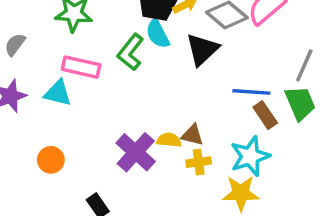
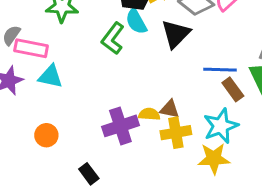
pink rectangle: (81, 67) -> (31, 48), moved
purple cross: (136, 152) -> (120, 126), turned 32
yellow cross: (199, 162) -> (176, 133), size x1.4

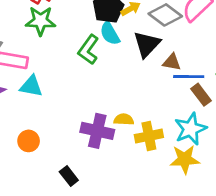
brown triangle: (170, 109) -> (172, 62), moved
purple cross: (120, 126) -> (97, 131), turned 32

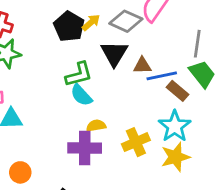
cyan semicircle: (110, 33) -> (81, 95), moved
green L-shape: (88, 50) -> (79, 74), moved, turned -128
yellow semicircle: (124, 119) -> (96, 126), moved

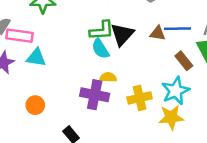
black triangle: (114, 53) -> (122, 34), moved
blue line: (162, 76) -> (178, 29), moved

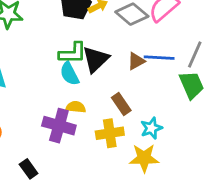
brown triangle: (158, 33) -> (136, 61), turned -42
brown rectangle: (184, 61) -> (121, 104), moved
cyan star: (176, 91) -> (151, 128), size x0.7

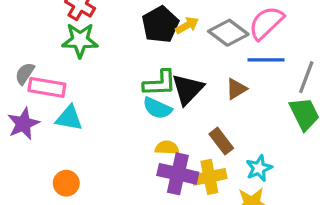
blue line: (159, 58) -> (266, 60), moved
cyan semicircle: (69, 74) -> (157, 108), turned -35
purple cross: (59, 126) -> (178, 174), moved

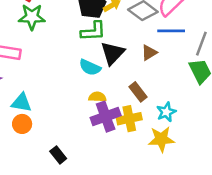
green L-shape: (160, 83) -> (93, 31), moved
cyan triangle: (69, 118) -> (21, 103), moved
purple cross: (178, 174) -> (106, 117), turned -32

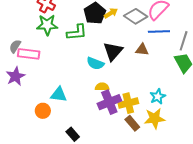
green L-shape: (93, 31) -> (77, 32), moved
brown triangle: (149, 53) -> (142, 50), turned 40
brown rectangle: (138, 92) -> (132, 123), moved
cyan triangle: (21, 103) -> (59, 95), moved

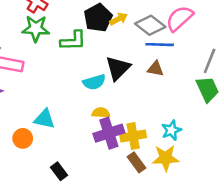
blue line: (159, 32) -> (160, 45), moved
cyan semicircle: (95, 63) -> (94, 82), turned -42

